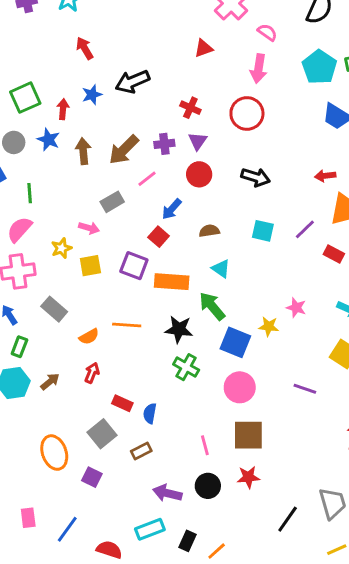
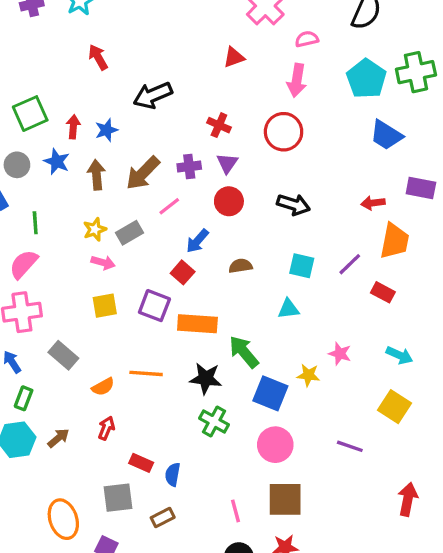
pink semicircle: (267, 32) -> (307, 39), turned -48
blue star: (92, 95) -> (106, 130), moved
yellow star: (61, 248) -> (95, 229), moved
cyan triangle: (221, 269) -> (289, 309), moved, turned -42
gray square: (102, 434) -> (118, 498), turned 32

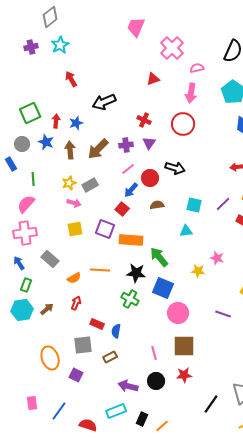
red circle: (229, 201) -> (150, 178), moved
black arrow: (293, 205) -> (175, 168), moved
pink line: (169, 206) -> (128, 169), moved
blue square: (270, 393) -> (163, 288), moved
green cross: (214, 421) -> (130, 299), moved

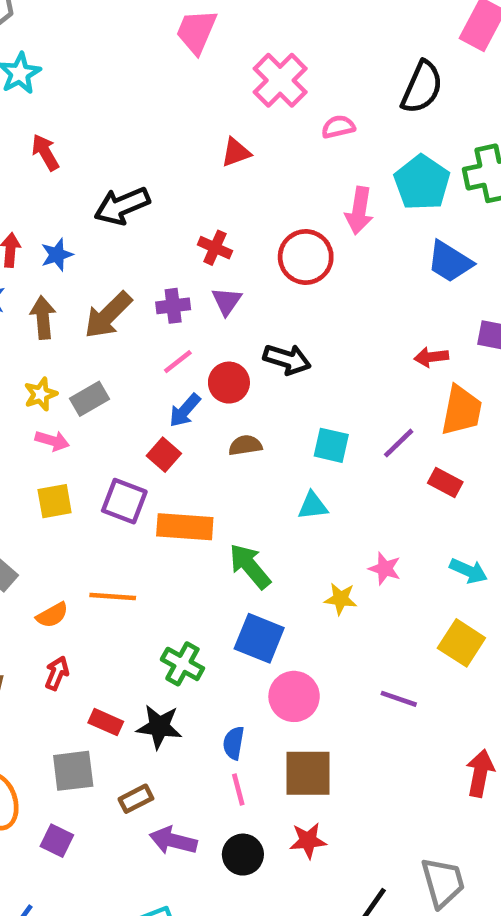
pink arrow: (191, 93) -> (359, 210), moved
black star: (136, 273) -> (159, 727), moved
blue semicircle: (116, 331) -> (234, 743), moved
purple arrow: (128, 386) -> (173, 841), moved

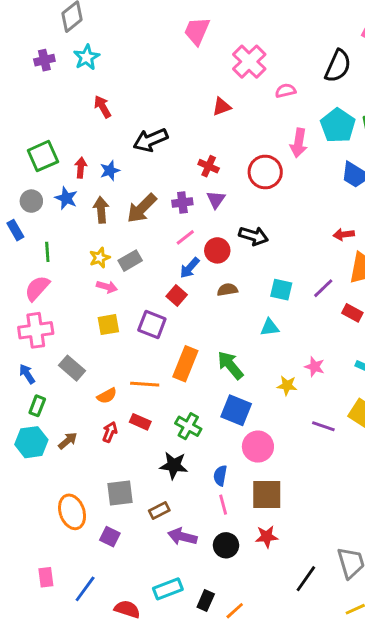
orange rectangle: (185, 527) -> (185, 364), moved, turned -72
purple line: (399, 699) -> (323, 426), moved
red rectangle: (106, 722) -> (140, 422), moved

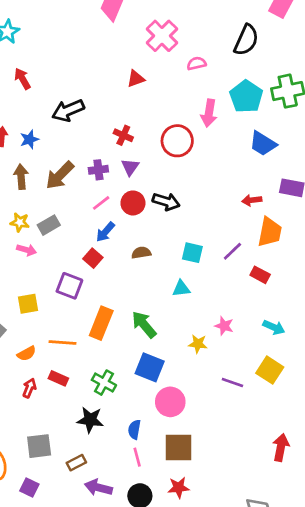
red circle: (217, 250) -> (133, 203), moved
yellow star: (100, 258) -> (20, 222), turned 30
yellow square: (108, 325) -> (28, 304), moved

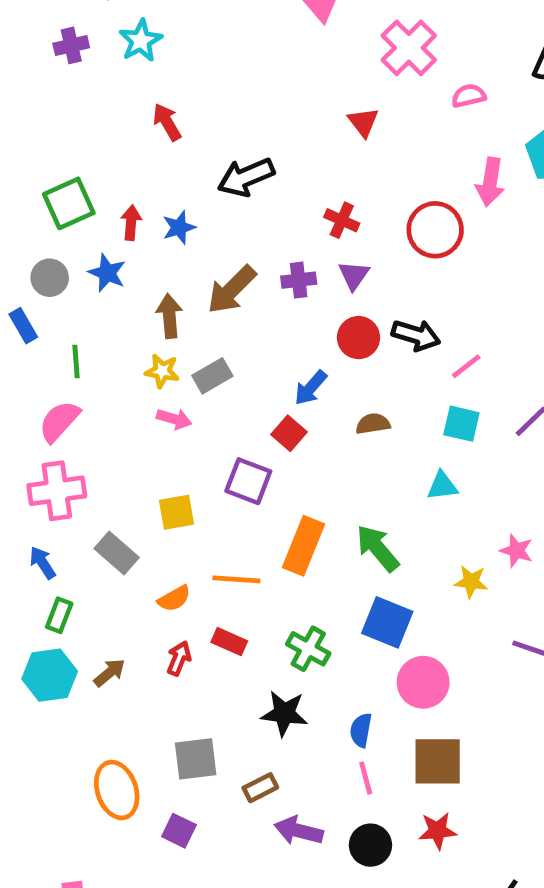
red triangle: (136, 79) -> (363, 122), turned -48
brown arrow: (21, 177) -> (169, 316), moved
pink line: (101, 203) -> (466, 366), moved

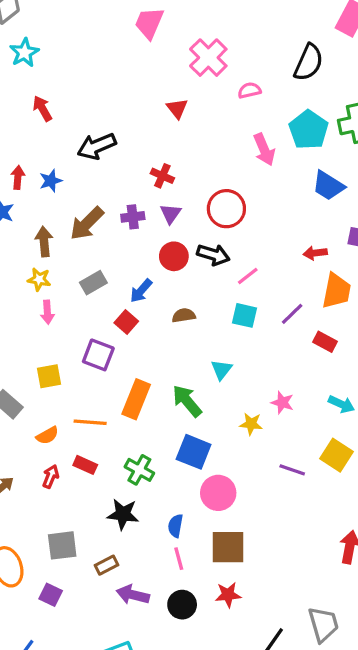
pink arrow: (490, 182) -> (264, 150), turned -32
red circle: (435, 230) -> (226, 209), moved
gray rectangle: (212, 376) -> (93, 283), moved
pink arrow: (174, 419) -> (47, 312), turned 70
cyan triangle: (442, 486) -> (222, 370), moved, turned -45

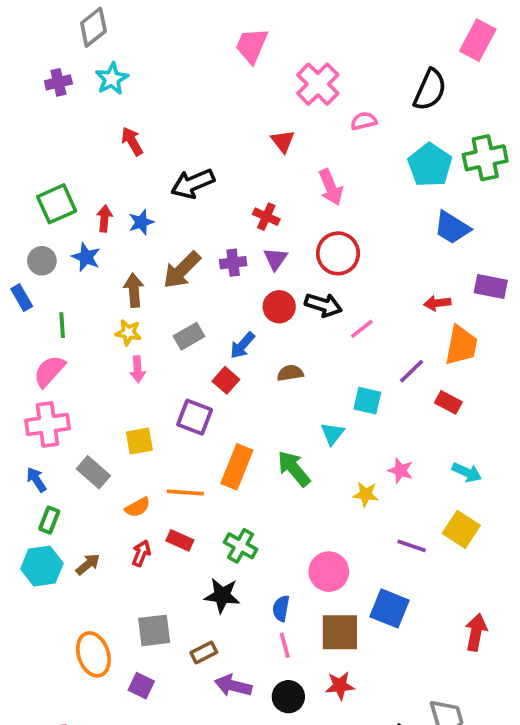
pink arrow: (264, 150) -> (331, 187), moved
cyan square: (245, 315) -> (367, 401), moved
blue square: (194, 452) -> (390, 608), moved

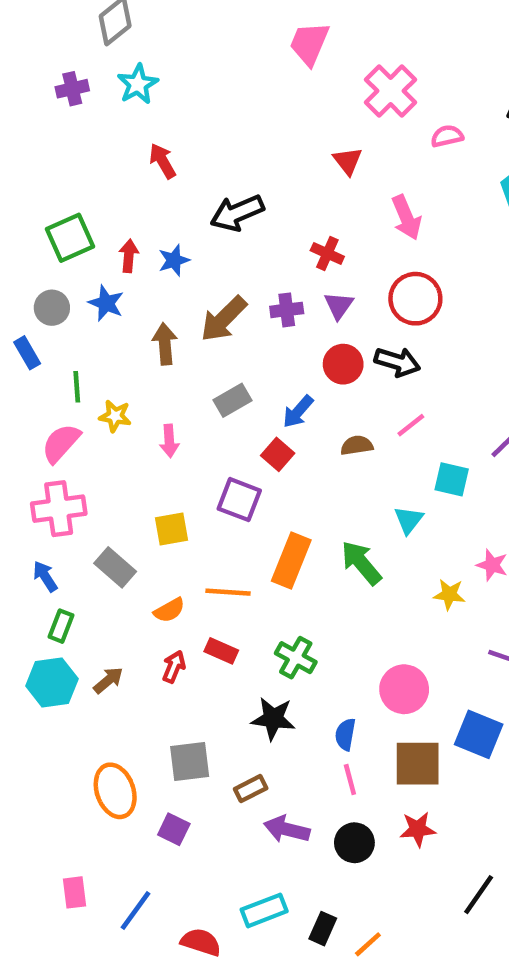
pink line: (362, 329) -> (411, 425), moved
yellow star: (128, 333) -> (115, 416), moved

